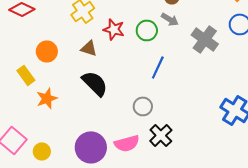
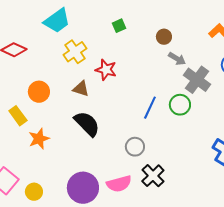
gray arrow: (170, 19) -> (177, 59), moved
green circle: (147, 30) -> (180, 105), moved

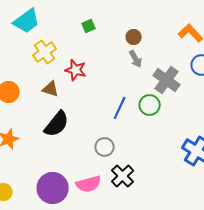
gray arrow: (177, 59) -> (136, 59), moved, turned 30
black semicircle: (87, 124) -> (57, 124), turned 84

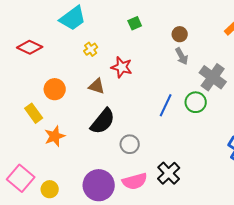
yellow cross: (45, 52) -> (91, 49), size x0.6
gray circle: (105, 147) -> (130, 144), moved

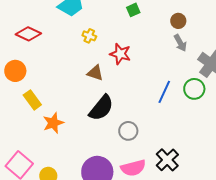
yellow cross: (91, 49) -> (89, 36), turned -32
orange circle: (55, 89) -> (15, 71), moved

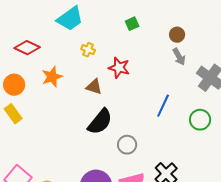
green circle: (194, 89) -> (200, 120), moved
yellow rectangle: (32, 100) -> (13, 114), moved
orange star: (53, 123) -> (52, 77), moved

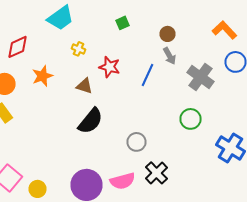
red diamond: (27, 48) -> (18, 47), turned -50
blue line: (163, 106) -> (148, 75), moved
gray circle: (127, 145) -> (136, 142), moved

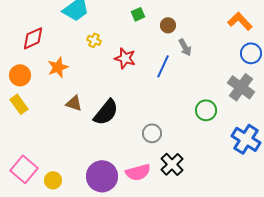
brown circle: (168, 34) -> (168, 25), moved
gray cross: (200, 77) -> (241, 87), moved
brown triangle: (84, 86) -> (74, 103), moved

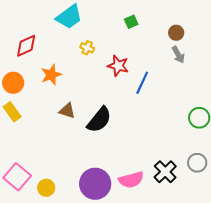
brown circle: (168, 25) -> (176, 33), moved
blue line: (163, 66) -> (142, 83), moved
gray circle: (152, 133) -> (197, 163), moved

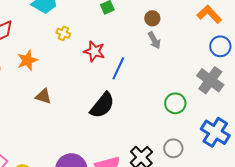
black semicircle: (99, 120) -> (102, 105), moved

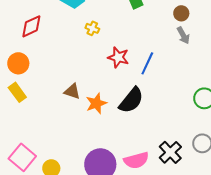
red star: (94, 51) -> (118, 57), moved
orange star: (27, 60) -> (96, 103), moved

